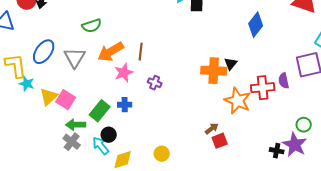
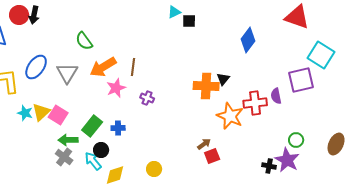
green semicircle: (92, 26) -> (84, 41), turned 72
cyan star: (27, 84) -> (25, 113), moved
blue cross: (125, 105) -> (118, 128), moved

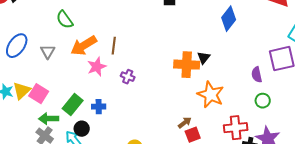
gray triangle: (67, 73) -> (48, 52), size x0.7
red cross: (255, 103) -> (236, 128), moved
green circle: (296, 140) -> (263, 101), moved

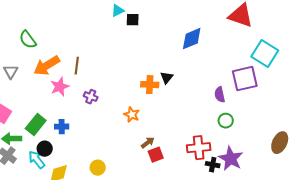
blue diamond: (229, 19) -> (192, 39), turned 30
orange cross: (187, 65) -> (150, 85), size x0.7
orange star: (211, 95) -> (132, 115), moved, size x0.6

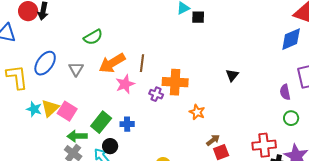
blue diamond: (192, 39) -> (291, 39), moved
green semicircle: (28, 40) -> (93, 37), turned -84
orange cross: (150, 85) -> (175, 82), moved, size x1.4

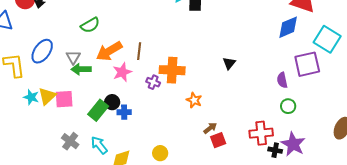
pink square: (67, 111) -> (64, 99), turned -36
green arrow: (77, 136) -> (81, 69), moved
black circle: (110, 146) -> (112, 102), moved

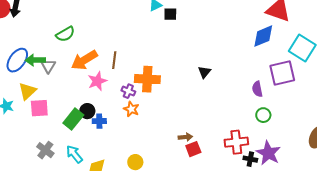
green arrow: (81, 69) -> (35, 60), moved
yellow triangle: (47, 96) -> (27, 91), moved
orange star: (194, 100) -> (131, 109), moved
brown arrow: (210, 128) -> (185, 137), turned 32

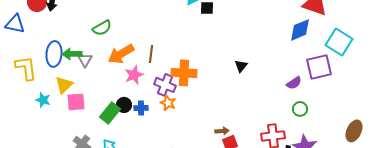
blue ellipse: (17, 60) -> (54, 54), turned -30
purple semicircle: (257, 89) -> (294, 83), turned -112
purple cross: (128, 91) -> (165, 85), size x1.5
blue cross: (99, 121) -> (141, 108), moved

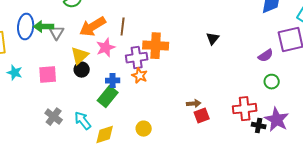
yellow triangle: (64, 85) -> (80, 56), moved
purple cross: (165, 85) -> (137, 58), turned -30
black circle: (124, 105) -> (82, 70), moved
green rectangle: (110, 113) -> (108, 97), moved

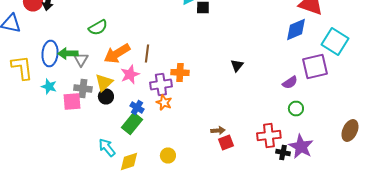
orange cross: (156, 46) -> (180, 72), size x0.7
cyan star: (15, 73) -> (49, 86), moved
blue cross: (113, 81) -> (137, 108), turned 32
gray cross: (54, 117) -> (83, 88), moved, turned -30

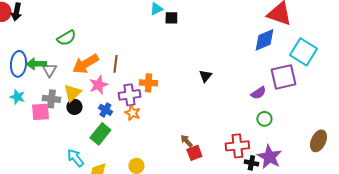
blue cross: (137, 108) -> (105, 110), moved
brown arrow: (218, 130) -> (186, 141), turned -128

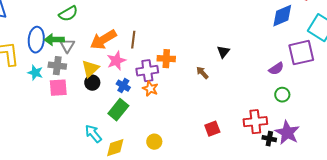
green semicircle: (66, 38) -> (68, 14), moved
gray cross: (51, 99) -> (57, 66), moved
brown arrow: (186, 141) -> (202, 73), moved

